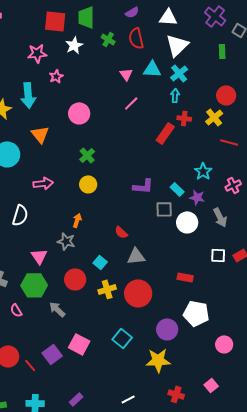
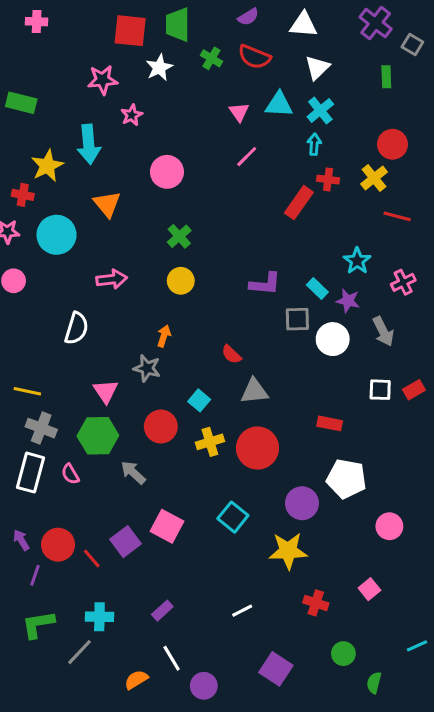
red semicircle: (136, 38) -> (254, 57), turned -55
white triangle: (177, 45) -> (317, 68), size x0.7

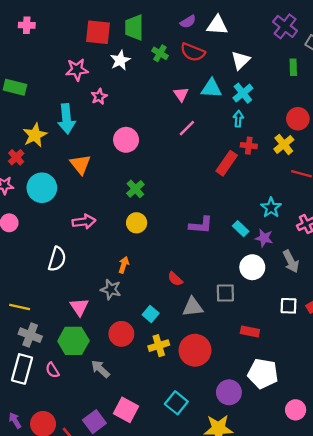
white triangle: (303, 25) -> (217, 25), moved
red cross: (23, 195) -> (16, 157), turned 35
gray square: (297, 319) -> (225, 293), moved

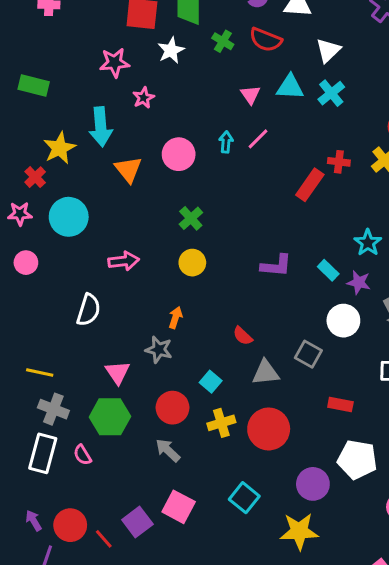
cyan arrow: (238, 119) -> (226, 142), moved
orange triangle: (80, 164) -> (128, 169), moved
gray square: (225, 293) -> (308, 354), turned 30
gray arrow: (100, 369) -> (168, 450), moved

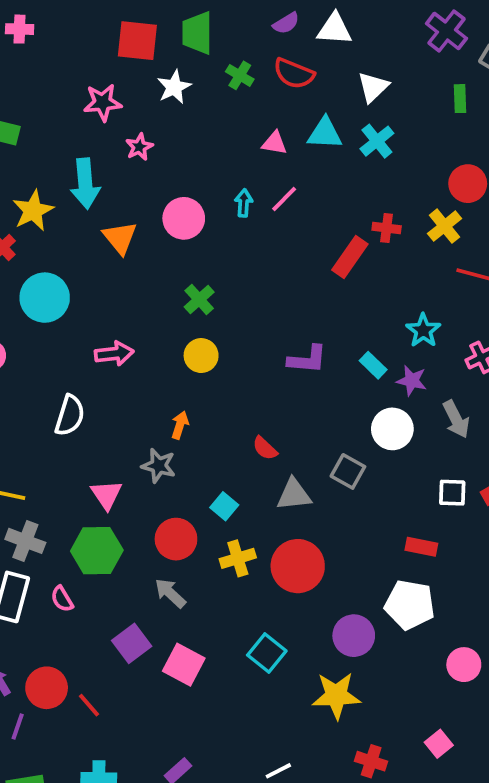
pink triangle: (250, 95) -> (275, 143), turned -45
red rectangle: (340, 405) -> (421, 547), moved
purple square: (137, 522) -> (132, 643), moved

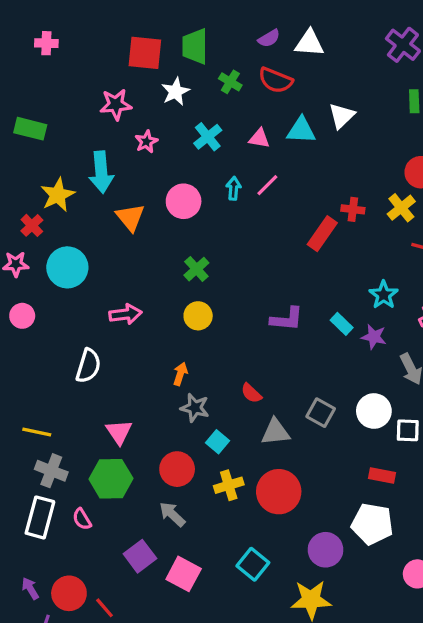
white triangle: (373, 87) -> (342, 116), moved
cyan cross: (377, 141) -> (208, 137), moved
white circle: (392, 429) -> (374, 411), moved
gray star: (159, 466) -> (195, 408), moved

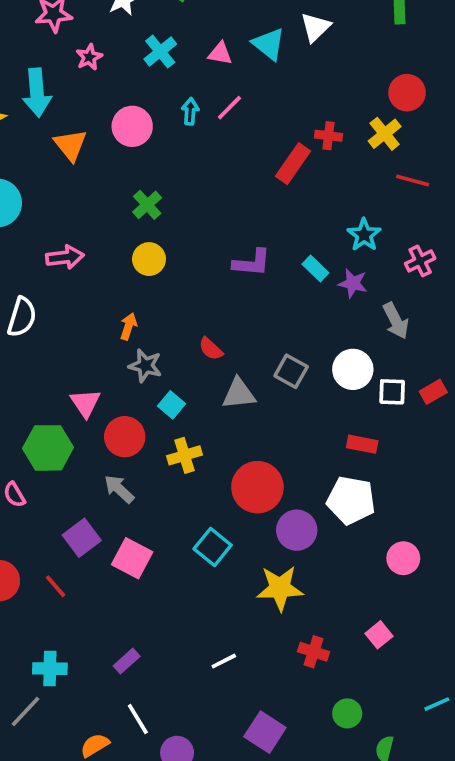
cyan triangle: (301, 130) -> (269, 44), turned 36
pink triangle: (119, 432) -> (85, 403), moved
red circle: (279, 492) -> (257, 487), moved
red line: (104, 608) -> (56, 586), moved

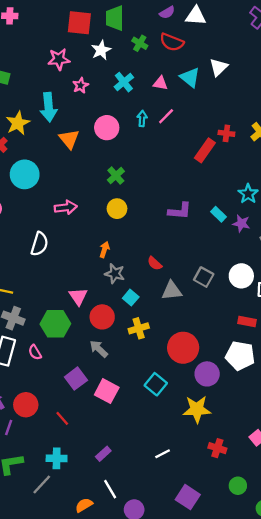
red line: (56, 586) -> (62, 418), moved

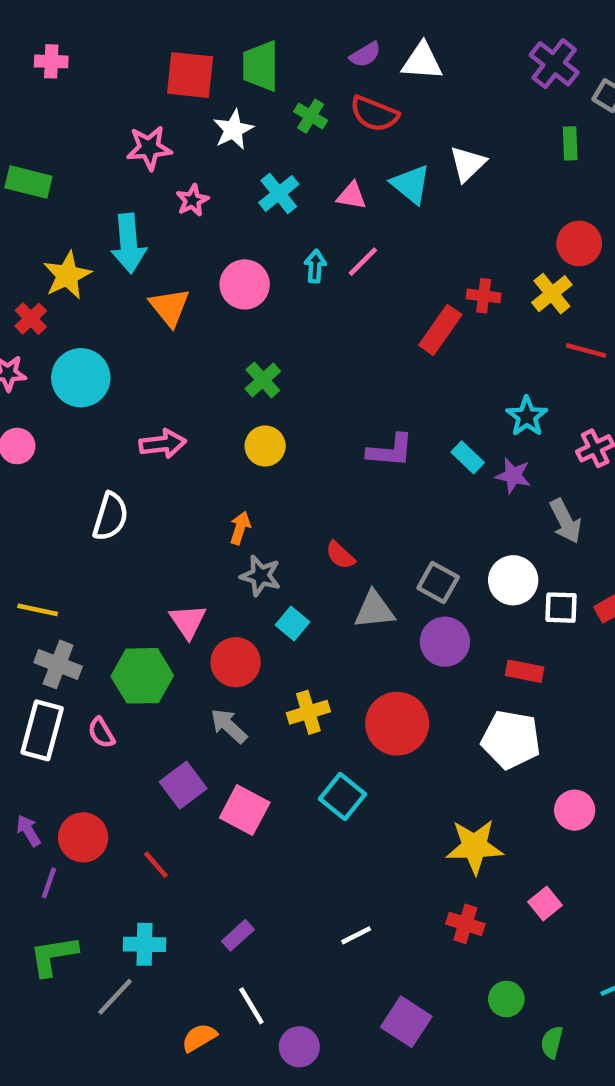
yellow cross: (139, 328) -> (308, 712), moved
purple circle: (207, 374) -> (445, 642), moved
yellow star: (197, 409) -> (474, 847), moved

